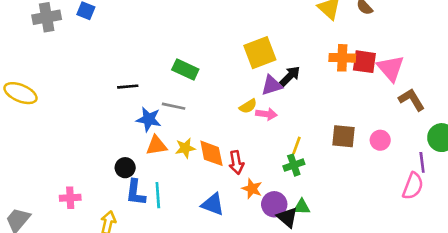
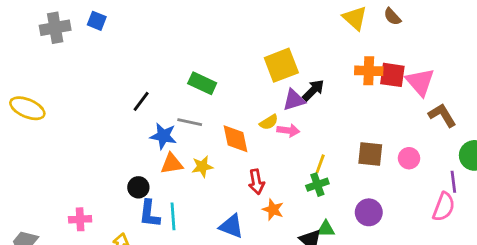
black line: (128, 87) -> (141, 101), turned -48
orange diamond: (211, 153) -> (236, 139), moved
purple circle: (274, 204) -> (369, 212), moved

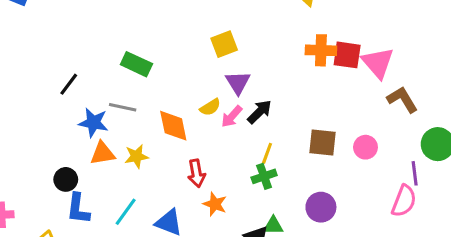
yellow square: (281, 65) -> (224, 44), size x0.7
black arrow: (313, 90) -> (259, 112), moved
purple triangle: (294, 100) -> (238, 83), turned -45
pink arrow: (288, 130) -> (232, 116), turned 125
cyan line: (173, 216) -> (126, 212), moved, turned 40

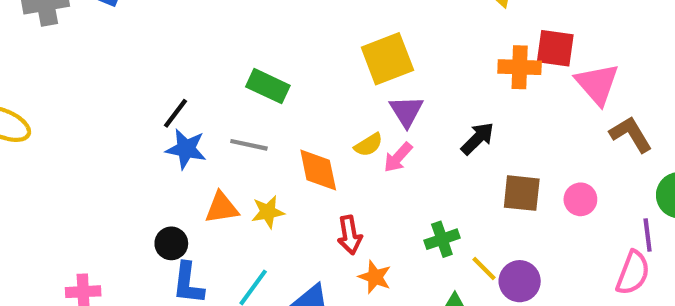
yellow square: (224, 44) -> (387, 59), size x1.4
red square: (347, 55) -> (555, 48), moved
black arrow: (259, 112) -> (478, 139), moved
blue star: (93, 123) -> (186, 149), moved
yellow line: (267, 153) -> (484, 269), moved, turned -65

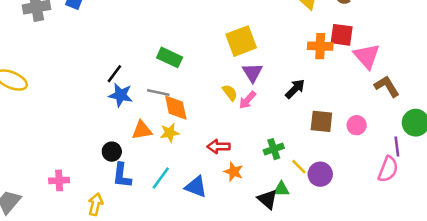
yellow semicircle: (369, 145) -> (230, 93), turned -96
orange diamond: (318, 170) -> (176, 108), moved
red arrow: (350, 235) -> (219, 147), turned 100

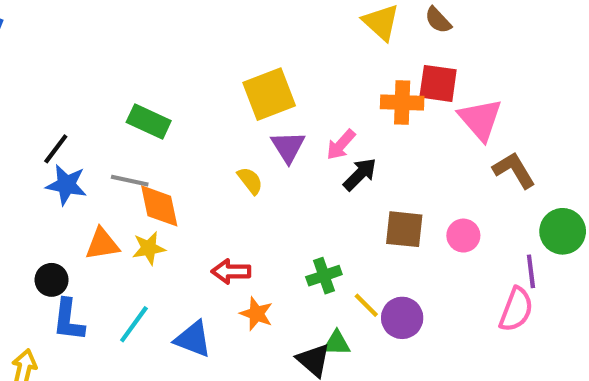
pink arrow: (247, 100) -> (341, 145), moved

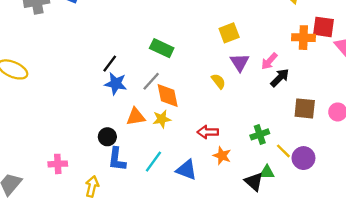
yellow square: (269, 94) -> (229, 33), size x0.7
gray line: (130, 181) -> (151, 81), turned -60

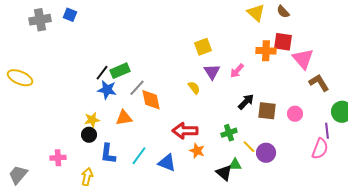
green rectangle: (162, 48) -> (120, 71), moved, turned -48
black arrow: (280, 78) -> (246, 102), moved
yellow star: (162, 119) -> (92, 120), moved
red arrow: (208, 132) -> (185, 131), size x1.4
black circle: (107, 137) -> (89, 135), moved

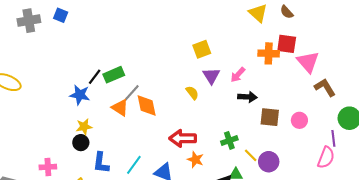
blue star: (107, 90) -> (80, 95), moved
black arrow: (246, 102) -> (247, 97), moved, turned 48
orange triangle: (124, 118) -> (120, 108), moved, turned 42

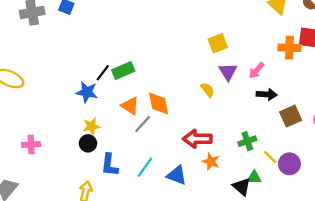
gray line: (132, 93) -> (143, 124), moved
brown square: (270, 117) -> (291, 116), turned -30
pink cross: (48, 167) -> (31, 144), moved

